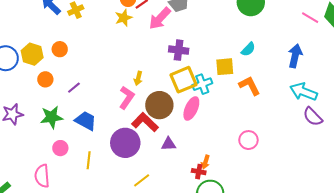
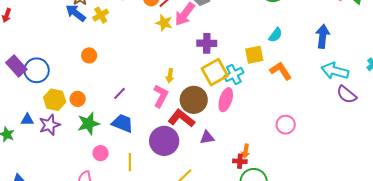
yellow star: (124, 18) -> (164, 23), moved, turned -30
yellow hexagon: (32, 54) -> (55, 100), moved
orange circle: (45, 79) -> (78, 99), moved
purple line: (74, 88) -> (119, 93), moved

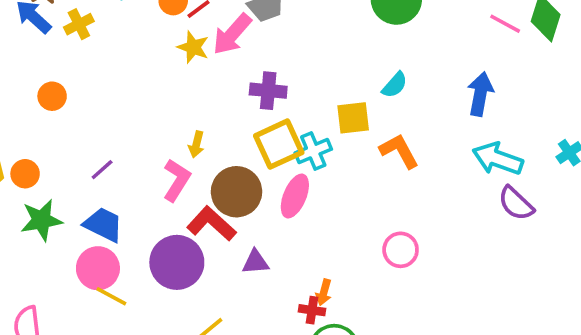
pink circle: (101, 153) -> (98, 268), moved, size x1.5
yellow line: (130, 162) -> (111, 296), turned -66

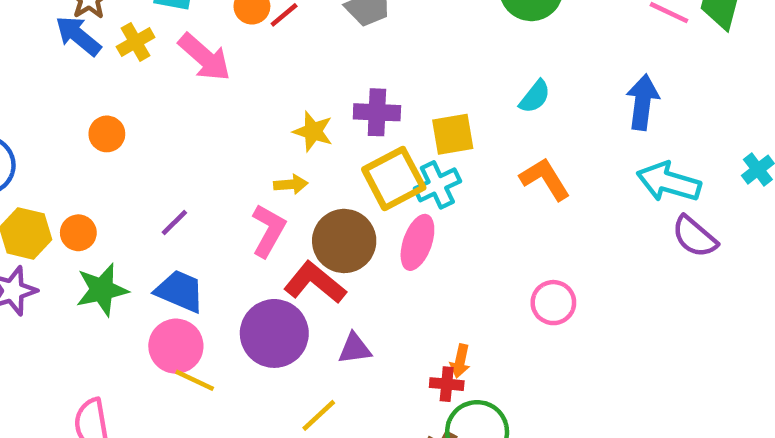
pink arrow: (232, 34) -> (204, 57), moved, turned -87
yellow star: (193, 47) -> (313, 131), moved
yellow square: (353, 118) -> (453, 134), moved
yellow arrow: (196, 144) -> (291, 184), turned -105
purple triangle: (256, 262) -> (355, 349), moved

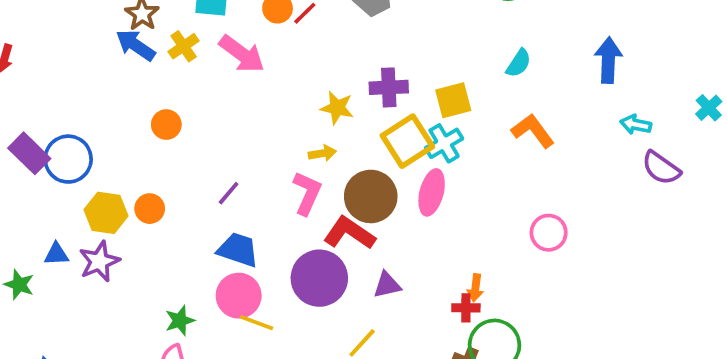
cyan arrow: (669, 182) -> (636, 124), size x0.6
green star: (102, 290) -> (180, 321), moved, size x0.7

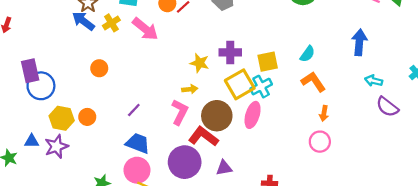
cyan semicircle: (519, 63) -> (307, 54), moved
purple rectangle: (29, 153) -> (30, 71), moved, turned 30
orange arrow: (475, 288) -> (324, 113), moved

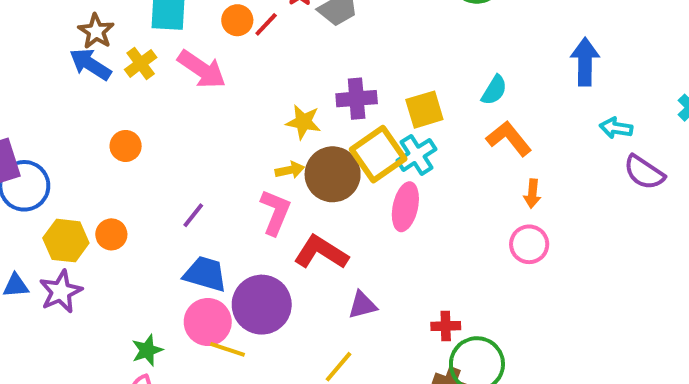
brown circle: (217, 116) -> (333, 174), moved
purple circle: (185, 162) -> (262, 305), moved

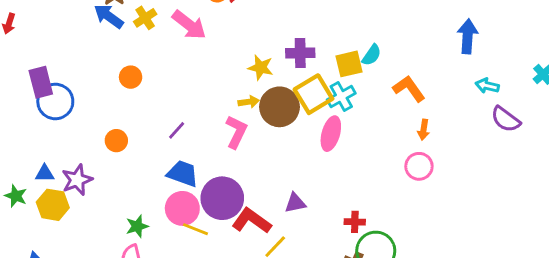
cyan semicircle: (494, 90) -> (372, 55), moved
yellow hexagon: (66, 241) -> (53, 205), moved
red L-shape: (321, 252) -> (252, 221), moved

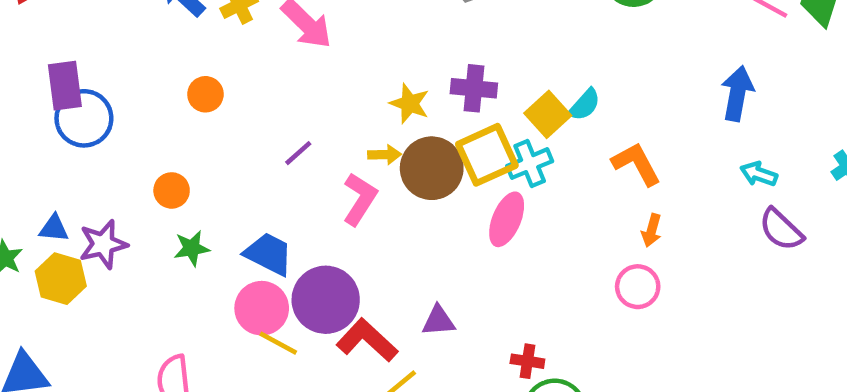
yellow square: (349, 64) -> (548, 114), turned -36
purple line: (177, 130) -> (298, 153), moved
green star: (137, 226) -> (192, 248), moved

